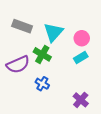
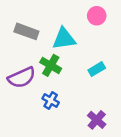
cyan triangle: (53, 32) -> (64, 39), turned 40
pink circle: (82, 38) -> (97, 16), moved

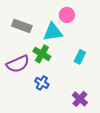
pink circle: (97, 16) -> (67, 15), moved
cyan rectangle: (97, 69) -> (80, 57), turned -32

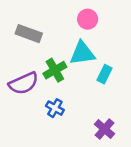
cyan triangle: (53, 32) -> (82, 53), moved
green cross: (42, 54) -> (55, 70), turned 30

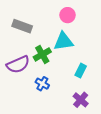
cyan rectangle: (105, 74) -> (81, 71), moved

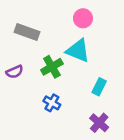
cyan triangle: (63, 41) -> (78, 51), turned 30
purple semicircle: (18, 65) -> (15, 72), moved, size x0.6

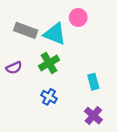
cyan triangle: (78, 51) -> (55, 34), moved
cyan rectangle: (99, 87) -> (93, 82), turned -42

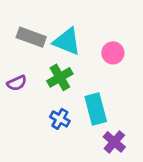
pink circle: (78, 17) -> (113, 53), moved
cyan rectangle: (93, 82) -> (96, 109), moved, size x1.5

